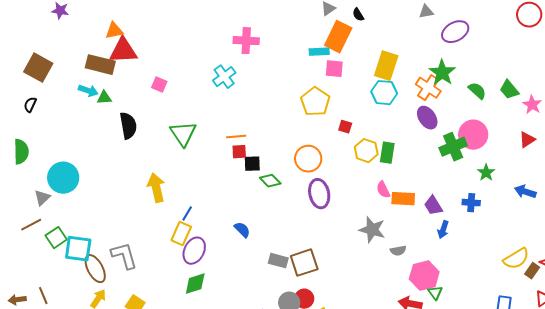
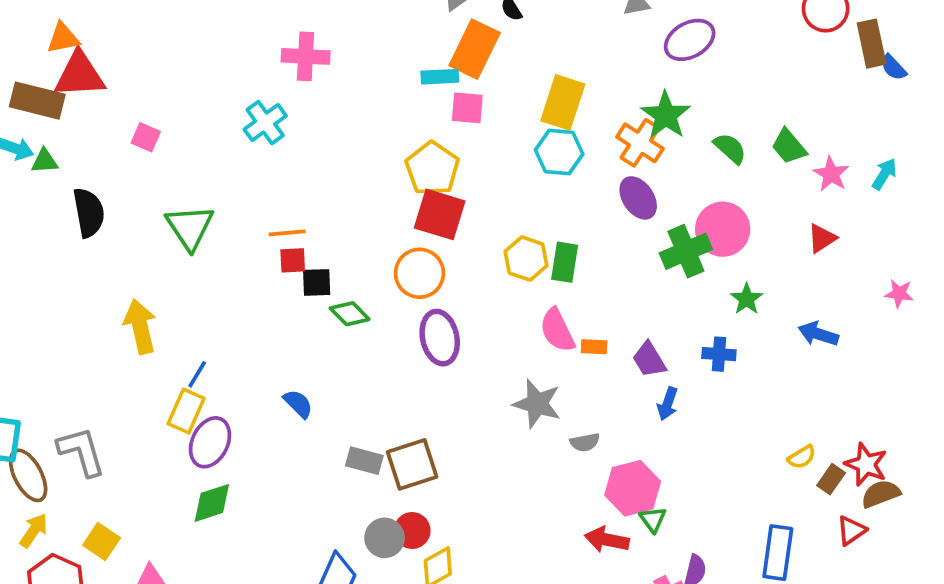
red square: (345, 127) -> (440, 214), moved, size x2.0
pink semicircle: (383, 190) -> (557, 330), size x1.4
orange rectangle: (403, 199) -> (594, 347), size x0.6
yellow semicircle: (516, 259) -> (802, 457), size x0.6

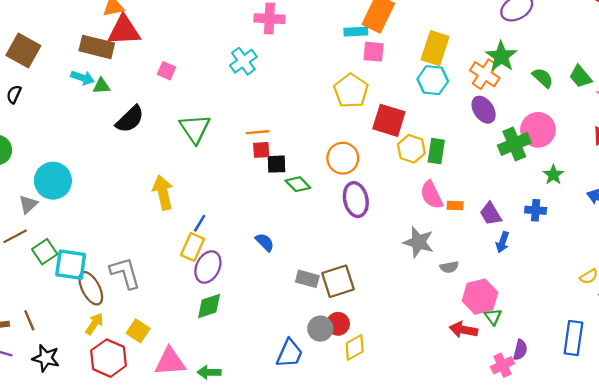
black semicircle: (89, 213) -> (130, 119), turned 56
red square: (440, 214) -> (389, 120), moved

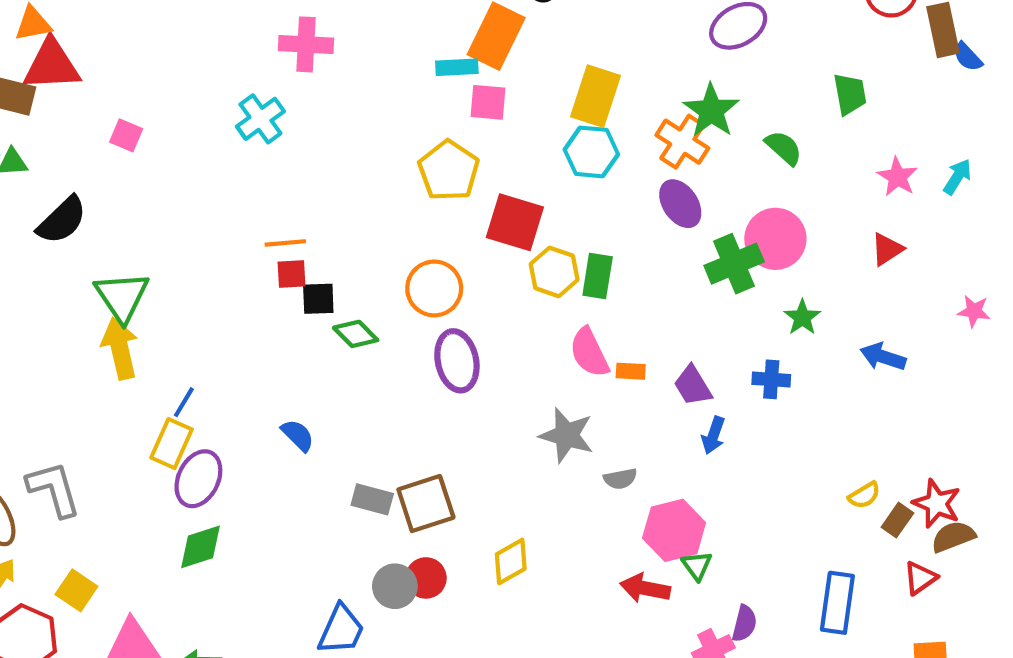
green trapezoid: (581, 77) -> (850, 94), moved, turned -150
green triangle: (195, 129) -> (122, 297), moved
yellow diamond: (355, 347) -> (511, 561), moved

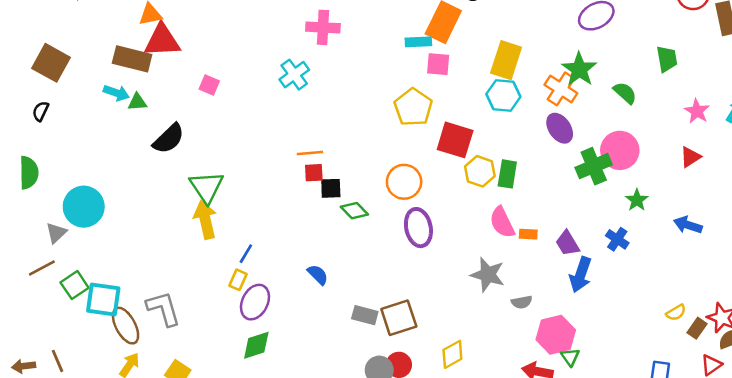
blue cross: (771, 379) -> (617, 239), turned 30
blue arrow: (713, 435) -> (581, 275), size x1.5
yellow rectangle: (172, 444) -> (238, 280), size x0.7

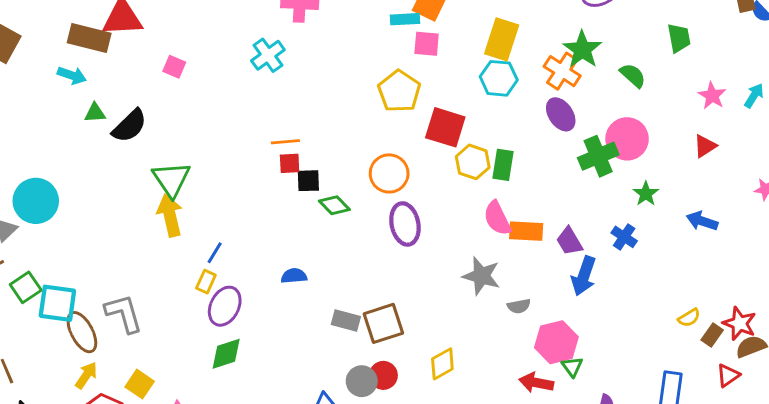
green triangle: (137, 102) -> (95, 113), moved
orange rectangle: (528, 234) -> (526, 231), size x1.6
blue semicircle: (318, 275) -> (294, 276), turned -50

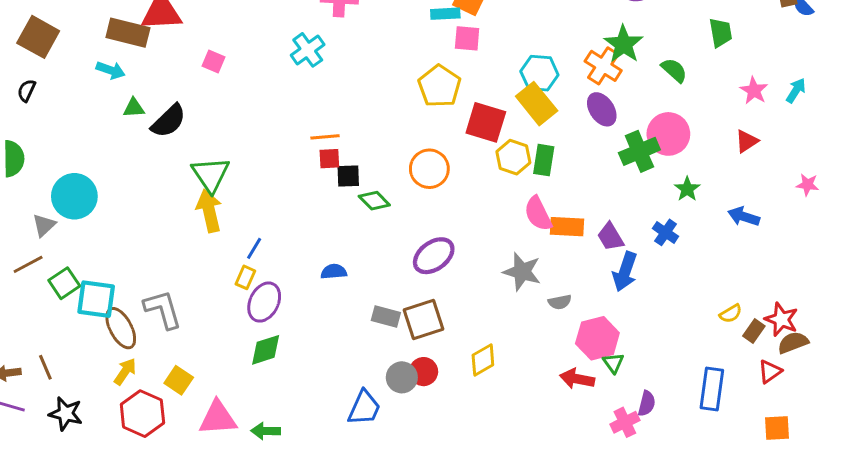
yellow rectangle: (502, 39) -> (537, 104), moved, turned -57
purple ellipse: (405, 224) -> (434, 256), moved, turned 66

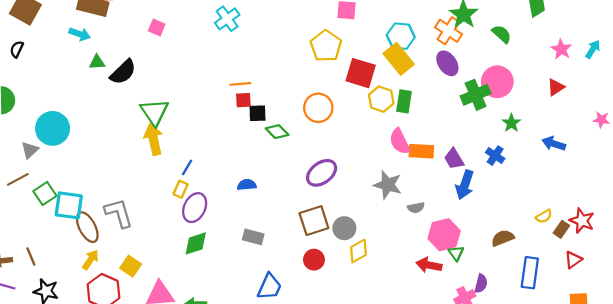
gray rectangle: (386, 317) -> (253, 237), moved
brown semicircle: (793, 343) -> (503, 238), moved
gray circle: (402, 377) -> (344, 228), moved

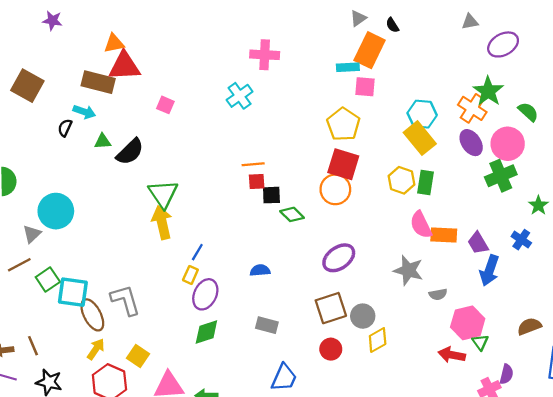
black semicircle: (17, 49) -> (65, 128), moved
red square: (361, 73) -> (343, 164), moved
pink circle: (497, 82) -> (508, 144), moved

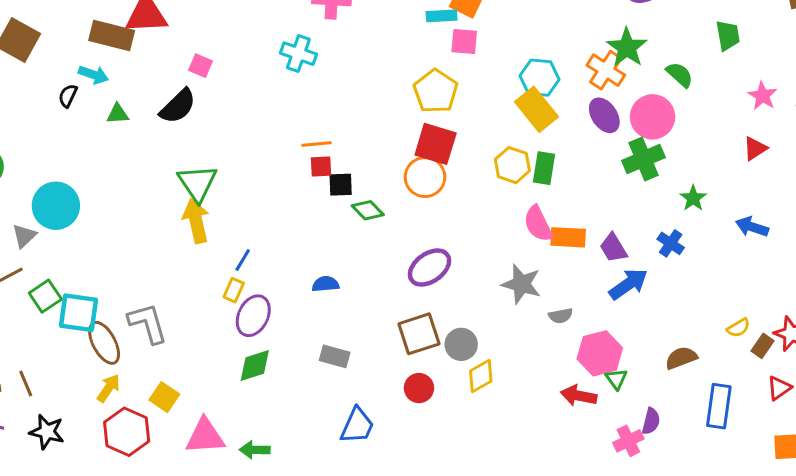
cyan cross: (240, 96) -> (298, 54), turned -35
black semicircle: (130, 152) -> (178, 106), moved
blue arrow: (489, 270) -> (628, 284), turned -144

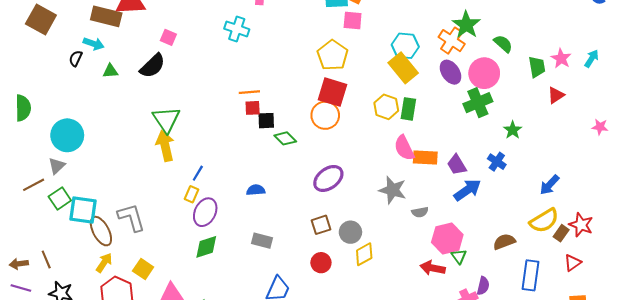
green trapezoid: (728, 35) -> (537, 67), moved
blue arrow: (752, 227) -> (549, 185), moved, turned -65
gray triangle: (24, 236) -> (57, 166), moved
yellow semicircle: (738, 328) -> (544, 221), size x1.8
brown square: (419, 334) -> (321, 225), size x0.7

